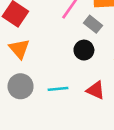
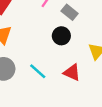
cyan line: (58, 89) -> (38, 71), turned 48

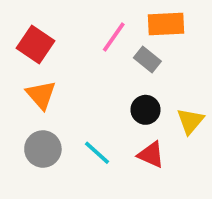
black circle: (61, 36) -> (146, 110), moved

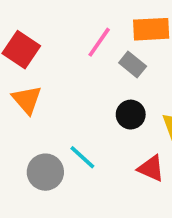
gray circle: (43, 149) -> (45, 172), moved
red triangle: (151, 155) -> (151, 168), moved

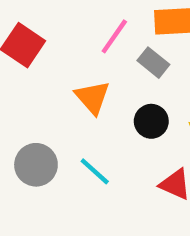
orange triangle: (27, 100) -> (93, 97), moved
gray circle: (45, 172) -> (36, 165), moved

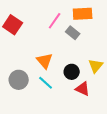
orange triangle: (93, 97) -> (45, 61), moved
black circle: (151, 121) -> (72, 72), moved

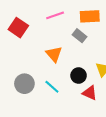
pink line: (55, 21) -> (55, 15), moved, turned 36
orange triangle: (45, 61) -> (54, 54), moved

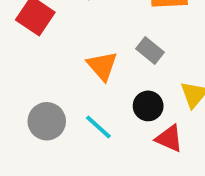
gray rectangle: (80, 36) -> (150, 51), moved

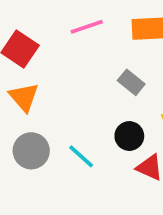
orange triangle: (102, 66) -> (24, 97), moved

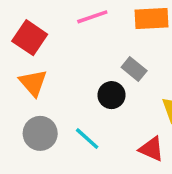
black circle: (129, 136) -> (111, 95), moved

